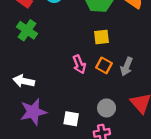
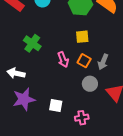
green cross: (27, 30) -> (32, 43), moved
gray circle: (107, 108) -> (90, 84), moved

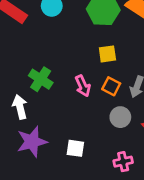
green cross: (32, 43) -> (41, 79), moved
white arrow: (16, 73) -> (20, 107), turned 66
pink cross: (82, 118) -> (123, 162), moved

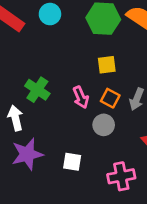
gray circle: (120, 117) -> (104, 125), moved
pink cross: (123, 162) -> (121, 176), size x1.4

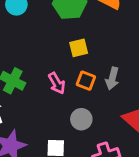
gray circle: (104, 125) -> (81, 119), moved

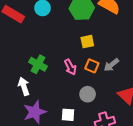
gray arrow: (112, 78) -> (111, 65), turned 35

